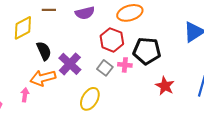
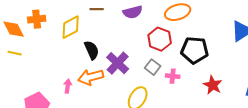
pink cross: (125, 65) -> (173, 76), moved
pink arrow: (25, 95) -> (68, 86), moved

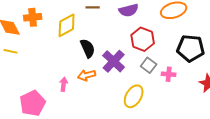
red hexagon: (160, 39) -> (143, 39), moved
orange arrow: (91, 77) -> (87, 75), size x0.7

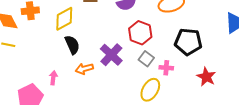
black semicircle: (88, 48) -> (72, 45), moved
pink arrow: (64, 84) -> (53, 78), moved
yellow ellipse: (134, 96) -> (150, 90), moved

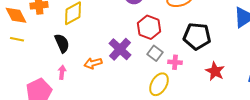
black semicircle: (72, 45) -> (62, 43), moved

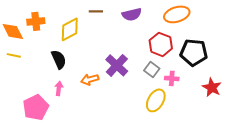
red hexagon: (149, 27) -> (161, 44), moved

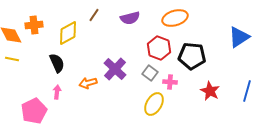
brown line: (96, 11) -> (94, 15), turned -56

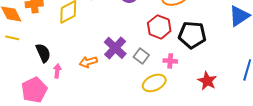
black semicircle: (57, 63) -> (43, 53), moved
gray square: (150, 73) -> (141, 56), moved
red star: (210, 91) -> (207, 81), moved
yellow ellipse: (154, 104) -> (154, 83), turned 35

